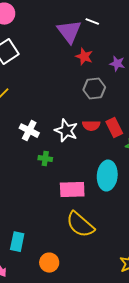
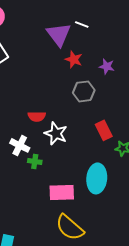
red semicircle: (91, 126) -> (37, 116), moved
white cross: (29, 131) -> (20, 145), moved

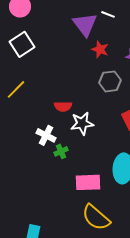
white star: (56, 133) -> (82, 123), turned -30
green cross: (35, 161) -> (61, 151), turned -32

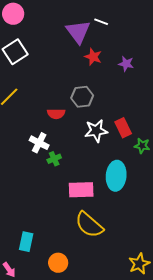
gray hexagon: (110, 81) -> (82, 97), moved
white star: (82, 123) -> (96, 131), moved

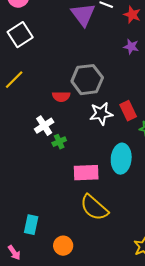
red star: (93, 57) -> (132, 15), moved
gray hexagon: (82, 97) -> (87, 80), size x1.4
white cross: (39, 143) -> (44, 126), turned 30

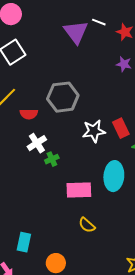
gray hexagon: (87, 80) -> (63, 97), moved
red semicircle: (61, 97) -> (29, 114), moved
yellow semicircle: (94, 208) -> (87, 225), size x0.6

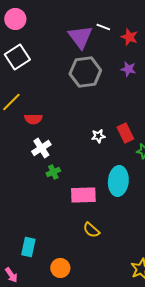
gray hexagon: (63, 97) -> (85, 72), moved
white star: (94, 131) -> (98, 136), size x0.6
green cross: (52, 159) -> (53, 172), moved

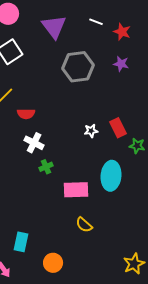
purple triangle: (80, 37) -> (54, 27), moved
white cross: (41, 148) -> (34, 143), turned -30

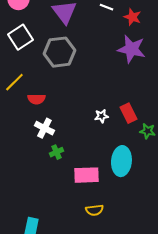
purple star: (121, 64) -> (131, 49), size x1.8
gray hexagon: (78, 67) -> (59, 52), moved
yellow semicircle: (84, 225) -> (94, 210), turned -48

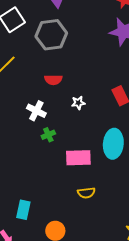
red semicircle: (36, 99) -> (53, 80), moved
white star: (101, 116) -> (78, 103), moved

